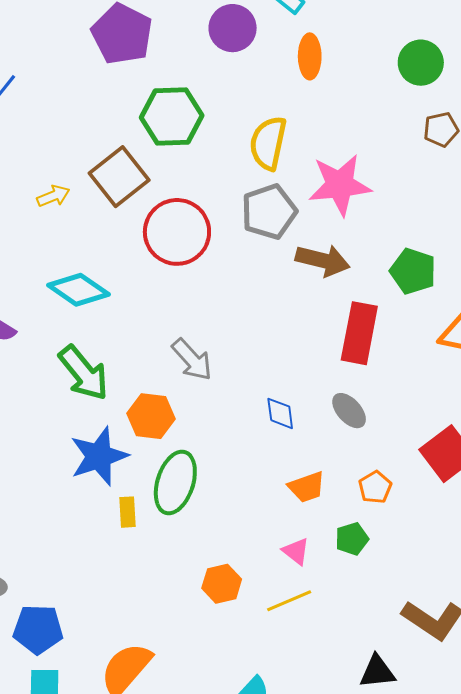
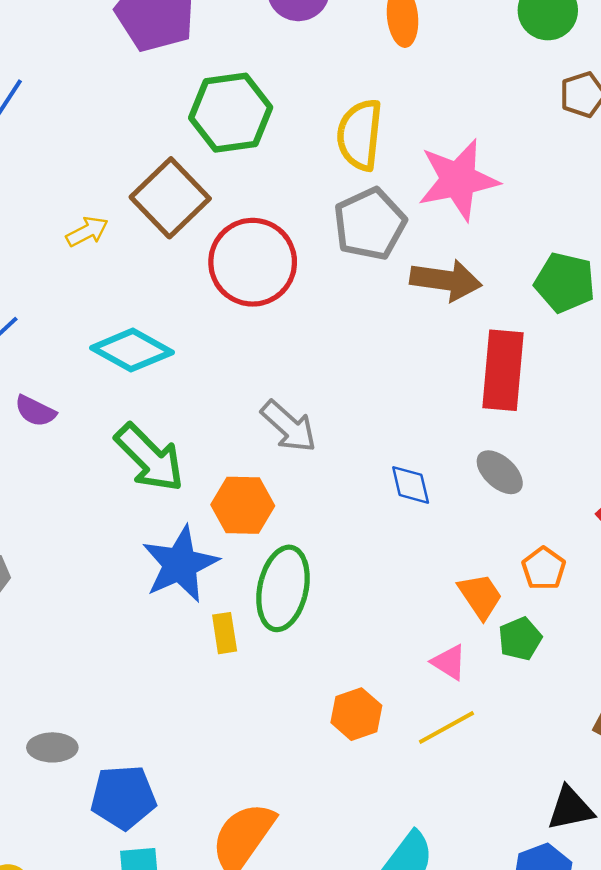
orange trapezoid: (307, 487) -> (480, 596), moved, turned -99

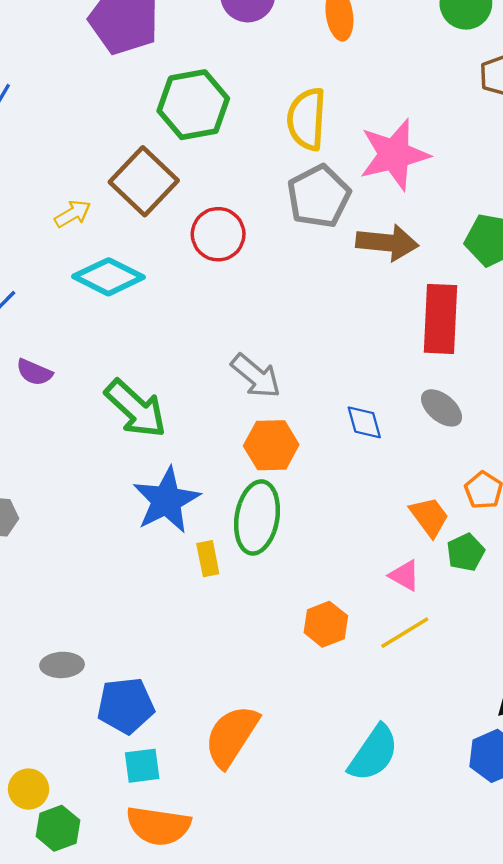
red circle: (253, 262) -> (218, 234), size x0.7
cyan diamond: (132, 350) -> (108, 277), moved
orange hexagon: (243, 505) -> (271, 445), moved

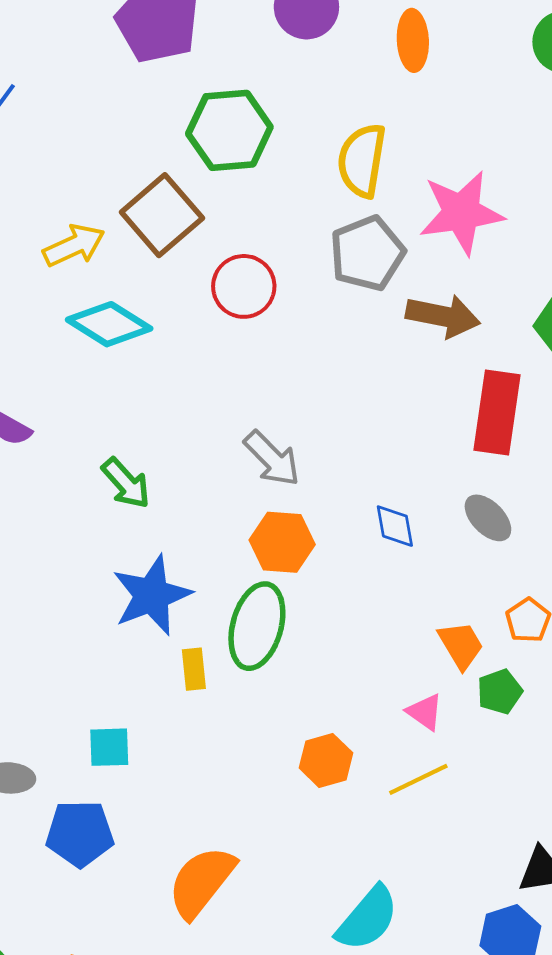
yellow arrow: (73, 214) -> (74, 245), size x1.4
green arrow: (136, 409) -> (126, 483), size x0.7
cyan square: (142, 766) -> (109, 747), moved

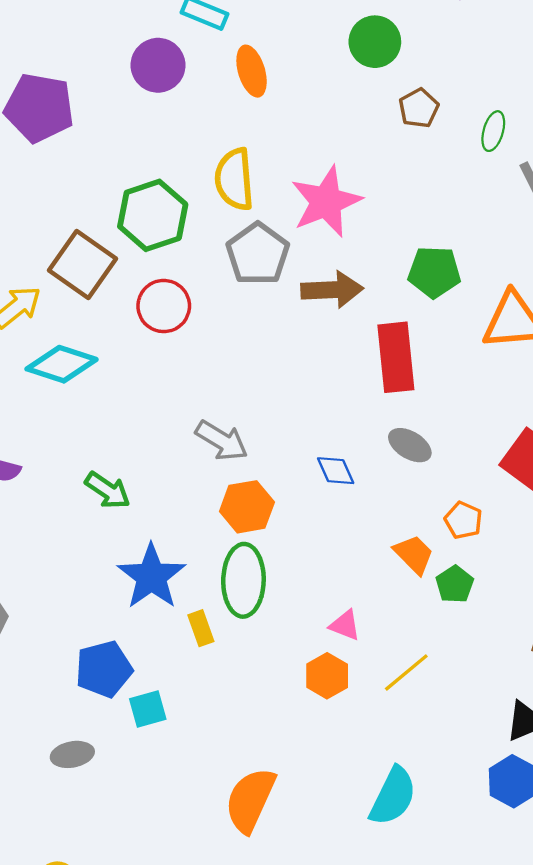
green hexagon: (229, 130) -> (153, 215), moved
pink triangle: (425, 712) -> (345, 625), moved
blue pentagon: (80, 833) -> (104, 669), moved

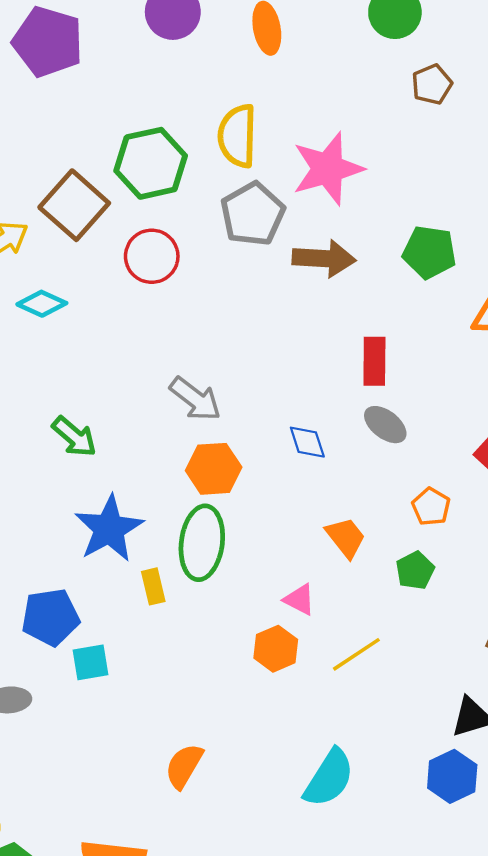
red rectangle: (396, 357) -> (374, 361), moved, size x0.7
cyan diamond: (62, 364) -> (42, 304), size x0.7
orange trapezoid: (414, 554) -> (346, 537), moved
orange semicircle: (250, 800) -> (184, 766), size x0.7

